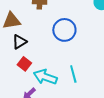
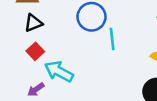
cyan line: (73, 74) -> (112, 39), moved

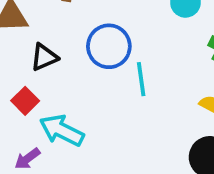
black triangle: (33, 23) -> (44, 57), moved

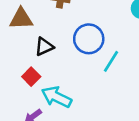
cyan line: (141, 79) -> (111, 61), turned 40

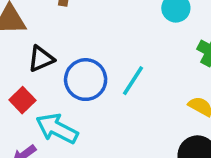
blue circle: (89, 39) -> (86, 80), moved

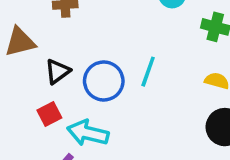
red square: (22, 100) -> (49, 114), turned 30

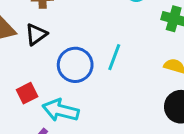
black triangle: (58, 71) -> (36, 34), moved

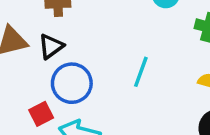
blue circle: (75, 65) -> (72, 83), moved

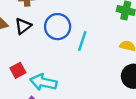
blue circle: (72, 83) -> (58, 27), moved

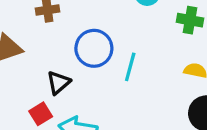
black triangle: (23, 26) -> (58, 83), moved

